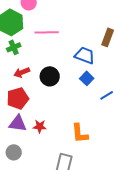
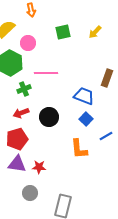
green cross: (14, 47) -> (24, 89), moved
orange L-shape: (80, 133) -> (79, 149), moved
gray circle: (14, 152) -> (30, 193), moved

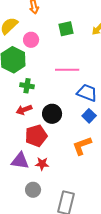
pink line: (46, 73) -> (67, 70), moved
green cross: (24, 89) -> (27, 86), turned 32
red pentagon: (17, 139) -> (36, 136), moved
orange L-shape: (79, 149) -> (82, 146), turned 75

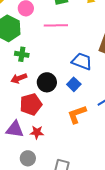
pink line: (67, 70) -> (56, 25), moved
blue square: (89, 116) -> (74, 84), moved

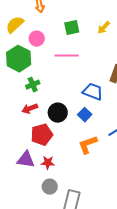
green cross: (22, 54) -> (33, 85), turned -32
gray circle: (28, 158) -> (50, 187), moved

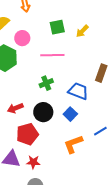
yellow arrow: (104, 28) -> (82, 31), moved
green cross: (33, 85) -> (46, 83), moved

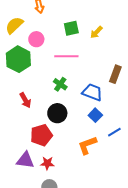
green cross: (46, 83) -> (60, 84), turned -32
red arrow: (15, 108) -> (25, 100), moved, turned -98
blue square: (70, 114) -> (95, 115), moved

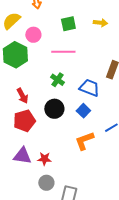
yellow arrow: (96, 32) -> (100, 23), moved, turned -128
blue square: (95, 115) -> (83, 111), moved
red pentagon: (41, 135) -> (24, 121), moved

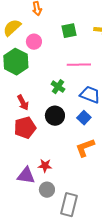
pink line: (63, 52) -> (79, 65), moved
purple triangle: (22, 156) -> (26, 176), moved

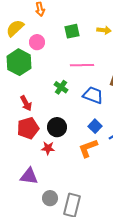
black circle: (55, 116) -> (57, 127), moved
blue square: (84, 118) -> (95, 126), moved
red star: (45, 166) -> (48, 148), moved
gray circle: (47, 190) -> (50, 198), moved

